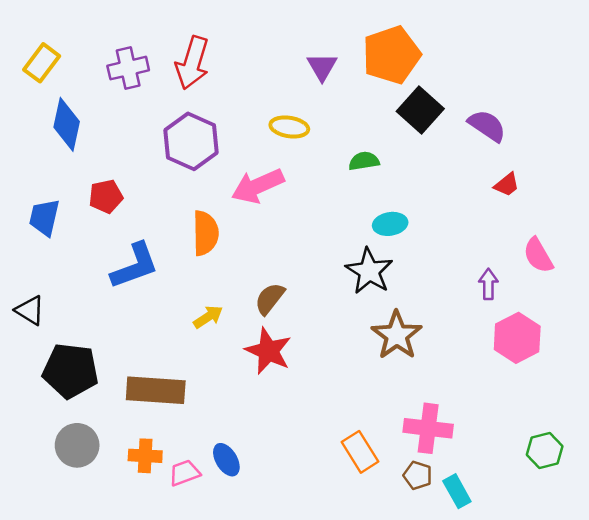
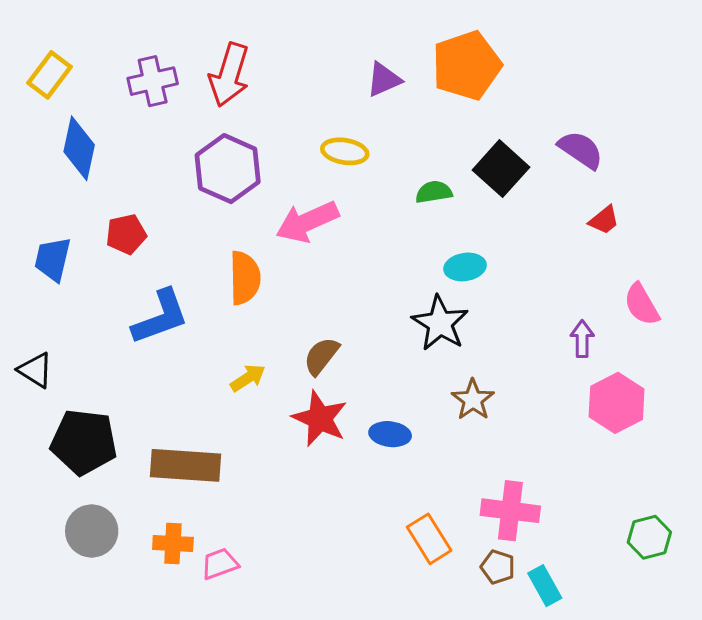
purple triangle: (322, 67) -> (384, 80), turned 36
black square: (420, 110) -> (501, 169), moved
brown star: (397, 335) -> (473, 400), size x0.7
blue ellipse: (226, 460) -> (390, 434), moved, turned -52

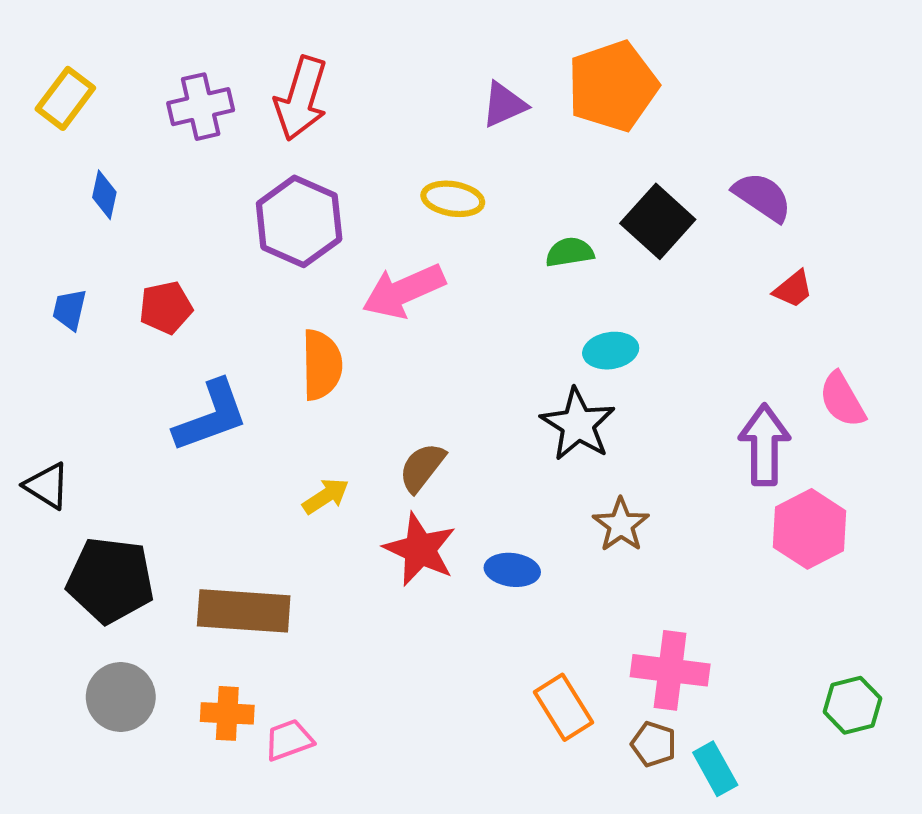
blue diamond: (79, 148) -> (104, 195), size x0.6
blue trapezoid: (53, 259) -> (69, 310), moved, size x0.7
purple arrow: (582, 339) -> (764, 445), size x1.6

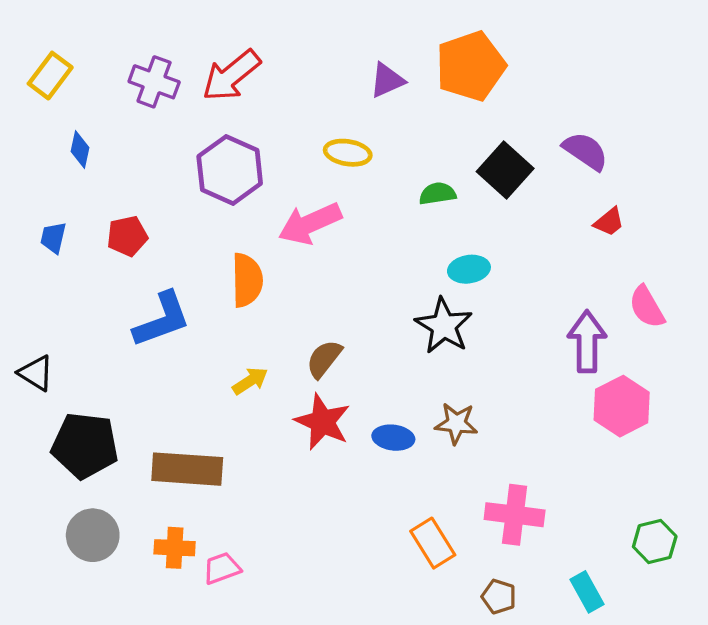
red arrow: (301, 98) -> (231, 76), turned 34
purple cross: (201, 107) -> (154, 82), turned 33
brown star: (621, 525) -> (456, 423), moved, turned -30
brown pentagon: (654, 744) -> (499, 597), moved
cyan rectangle: (715, 769) -> (587, 592), moved

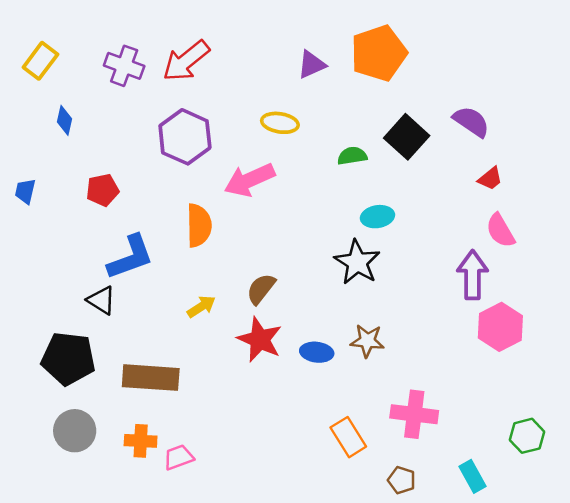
blue trapezoid: (53, 238) -> (25, 191), moved
pink semicircle: (647, 307) -> (500, 231), moved
black triangle: (36, 373) -> (101, 300), moved

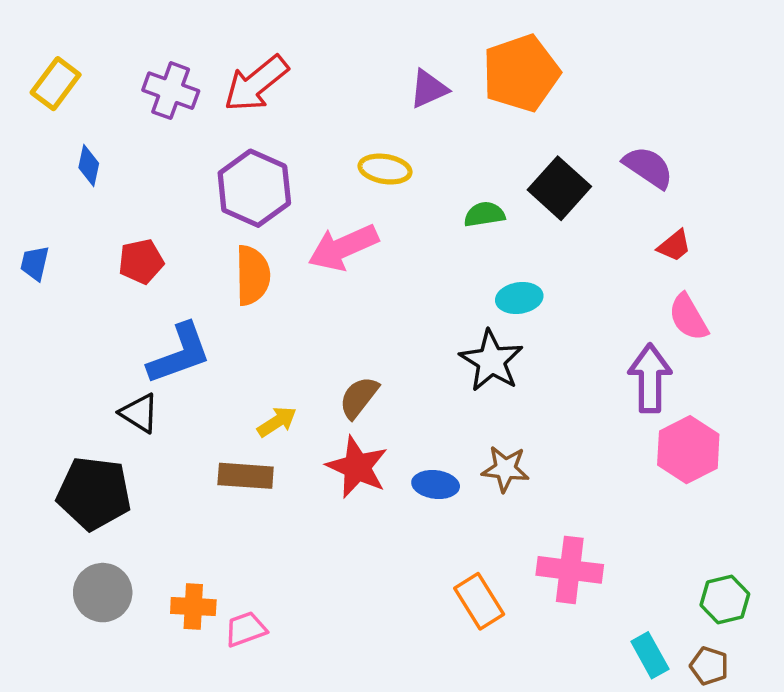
orange semicircle: (199, 225) -> (253, 275), moved
brown rectangle: (151, 378) -> (246, 476), moved, size x0.7
brown pentagon: (402, 480) -> (709, 666), moved

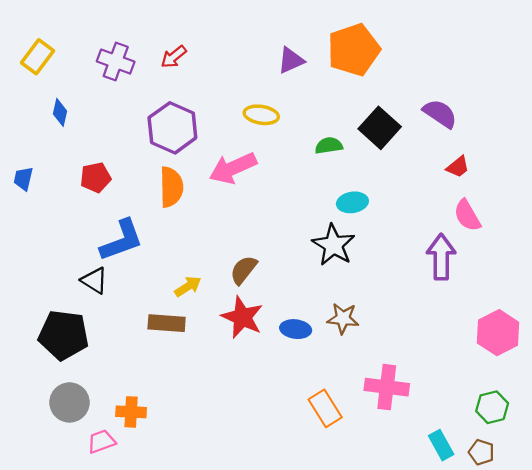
red arrow: (256, 84) -> (174, 57), size x0.6
pink hexagon: (688, 450) -> (498, 333), moved
pink trapezoid: (246, 629) -> (101, 442), moved

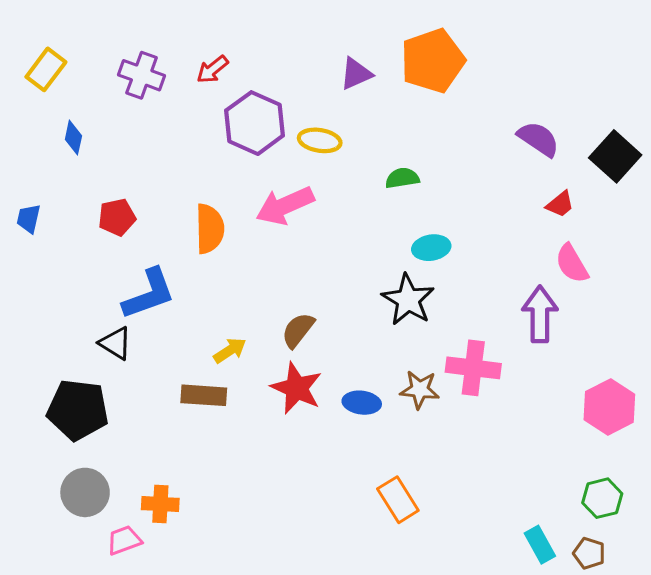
purple hexagon: (172, 128) -> (255, 123), moved
black square: (380, 128) -> (615, 156), moved
pink cross: (387, 387) -> (473, 368), moved

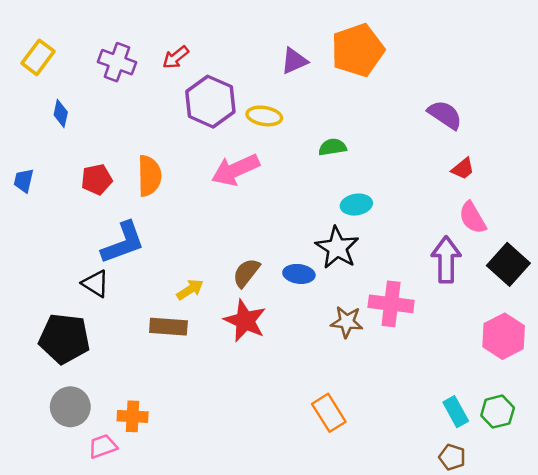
black square: (615, 156) -> (508, 264), moved
orange semicircle: (210, 229) -> (149, 176), moved
blue ellipse: (362, 403) -> (299, 274), moved
cyan rectangle: (540, 545) -> (456, 412), moved
brown pentagon: (589, 553) -> (452, 457), moved

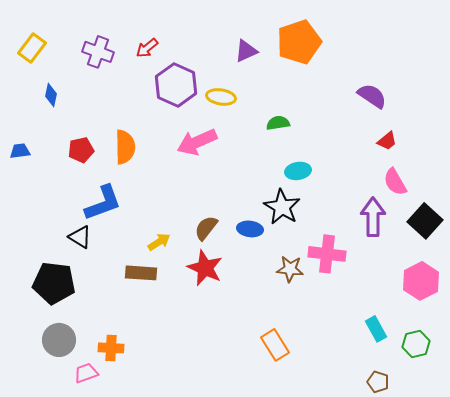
blue trapezoid: (24, 181) -> (20, 151), turned 70
cyan rectangle: (456, 412) -> (376, 329), moved

